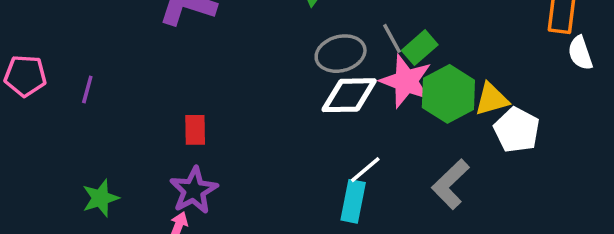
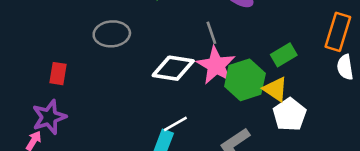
green rectangle: (420, 48) -> (284, 55), moved
gray ellipse: (341, 54) -> (112, 34), moved
yellow triangle: (492, 99) -> (275, 89), turned 40

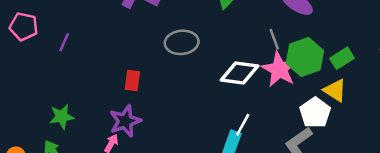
green hexagon: (245, 80) -> (305, 57), moved
white pentagon: (290, 115) -> (315, 113), moved
white line: (175, 124) -> (243, 125), turned -30

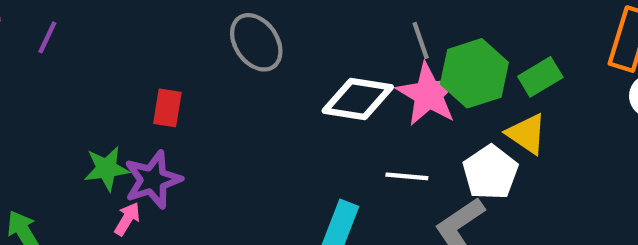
gray ellipse: (182, 42) -> (256, 42), turned 60
green star: (62, 117) -> (106, 169), moved
white line: (243, 125) -> (407, 176), moved, turned 65

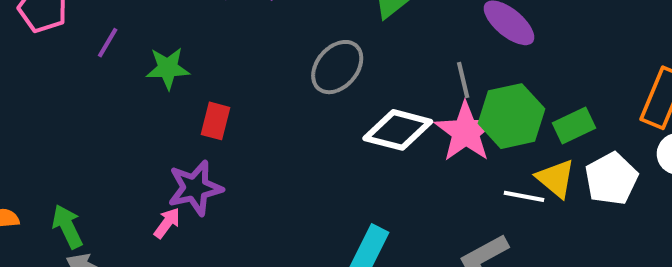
gray ellipse: (256, 42) -> (337, 67), moved, turned 70
green star: (106, 169) -> (168, 68), moved
white pentagon: (490, 172) -> (611, 179), moved
white line: (407, 176) -> (524, 196), moved

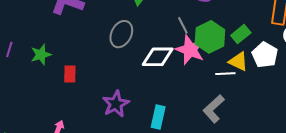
purple star: (195, 188) -> (116, 104), moved

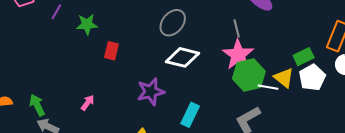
green rectangle: (241, 34) -> (304, 57), moved
green hexagon: (210, 37) -> (249, 75), moved
white diamond: (158, 57) -> (182, 57), moved

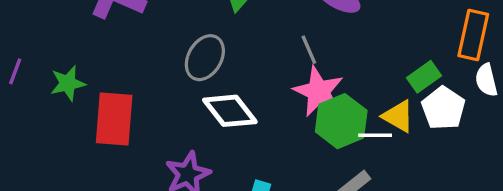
red rectangle: (111, 51) -> (114, 119), size x1.8
white diamond: (182, 57) -> (230, 111), turned 48

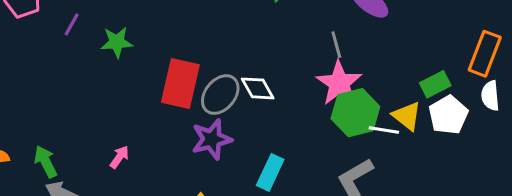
gray ellipse: (205, 58) -> (220, 95), moved
white diamond: (230, 111) -> (258, 88), size x0.7
red rectangle: (114, 119) -> (180, 84), moved

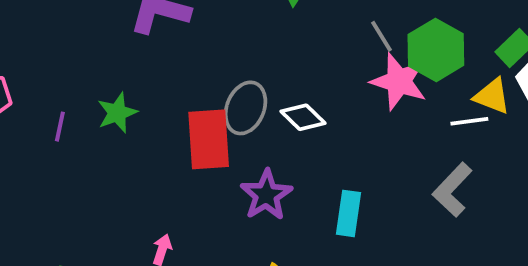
purple line: (72, 24) -> (60, 127), moved
gray ellipse: (220, 95) -> (246, 108), moved
green hexagon: (355, 113) -> (436, 50), moved

